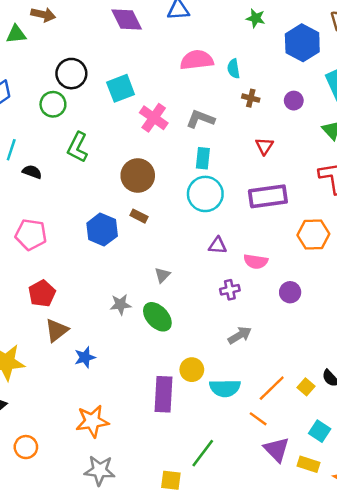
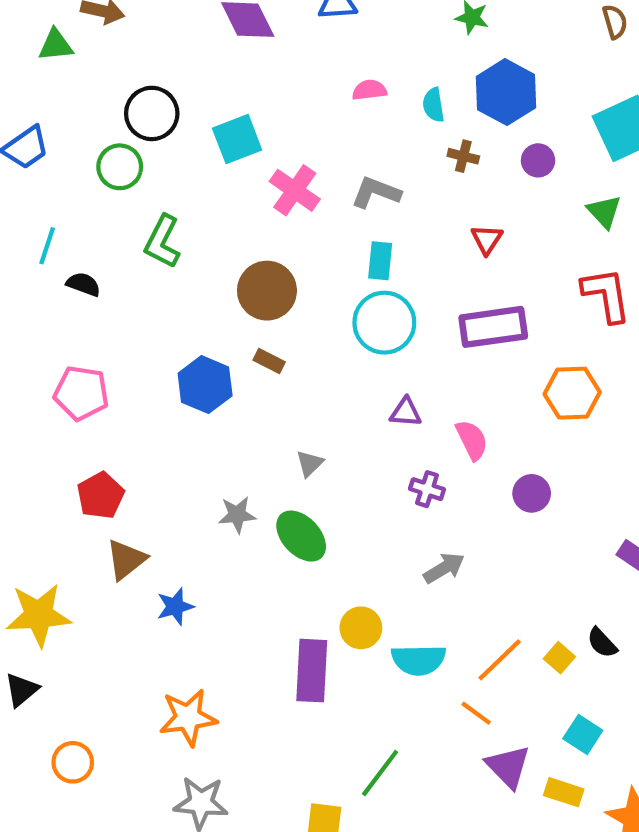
blue hexagon: (302, 43) -> (506, 92), moved
pink semicircle: (197, 60) -> (369, 90), size x0.6
pink semicircle: (256, 262) -> (472, 440), turned -125
purple cross: (230, 290) -> (427, 489), turned 30

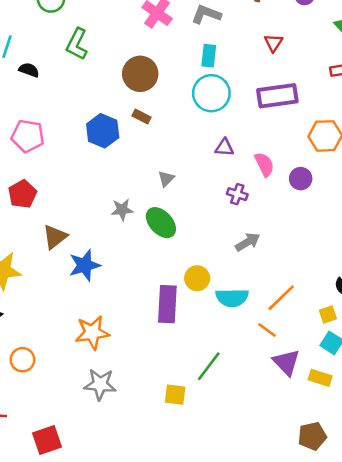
purple circle: (532, 493) -> (301, 179), moved
red pentagon: (100, 496) -> (22, 194), moved
blue star: (175, 606) -> (85, 265), size x1.4
yellow square: (559, 658) -> (328, 314), moved, turned 30

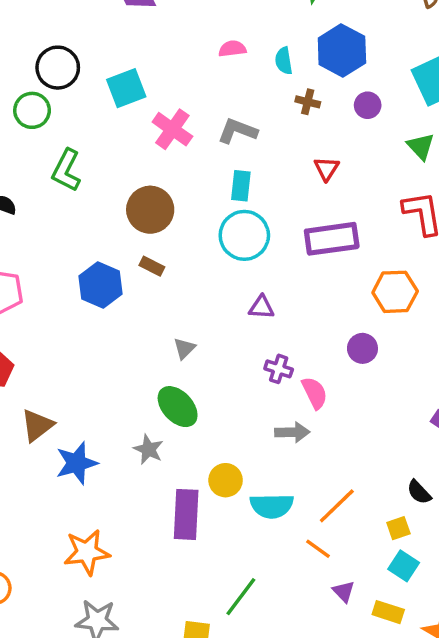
pink semicircle: (264, 164) -> (315, 393), moved
gray star: (122, 210) -> (148, 449), moved, turned 30
gray arrow: (248, 242) -> (292, 432), turned 30
purple triangle: (286, 362) -> (344, 591), size x0.6

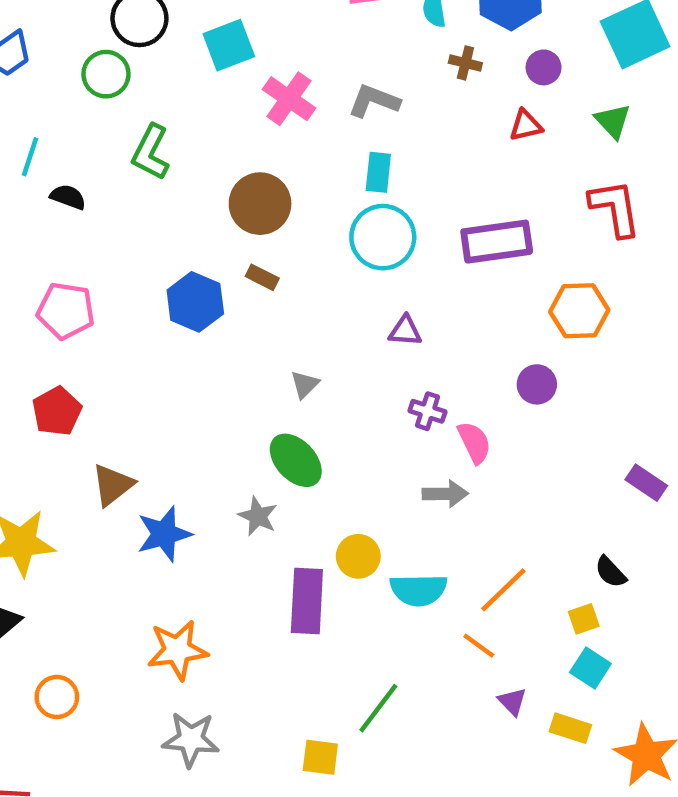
red triangle: (327, 169) -> (526, 125), moved, turned 44

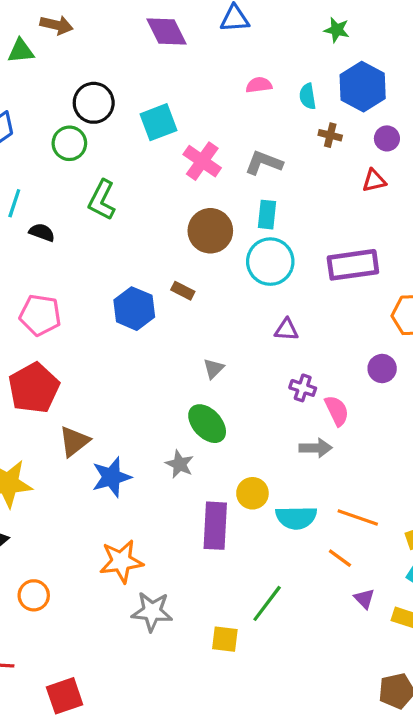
brown circle: (260, 204) -> (210, 231), moved
red pentagon: (57, 411) -> (34, 388), size x1.4
orange line: (503, 590) -> (358, 518), turned 63
gray star: (191, 739) -> (152, 612), moved

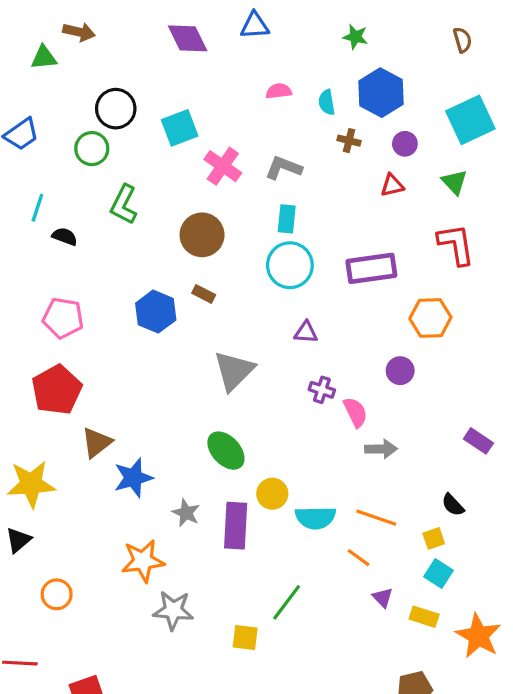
brown circle: (210, 231) -> (202, 235), moved
gray triangle: (214, 369) -> (234, 371), size x2.0
green ellipse: (207, 424) -> (226, 451), moved
gray arrow: (316, 448) -> (381, 449), moved
gray star: (180, 464) -> (186, 513), moved

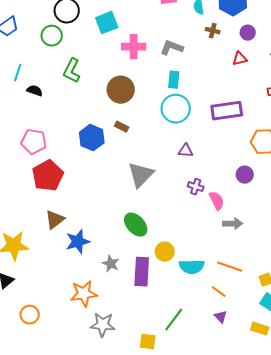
pink cross: (223, 166) -> (134, 47), turned -35
red pentagon: (57, 390) -> (48, 176), moved
purple triangle: (383, 598) -> (221, 317), moved

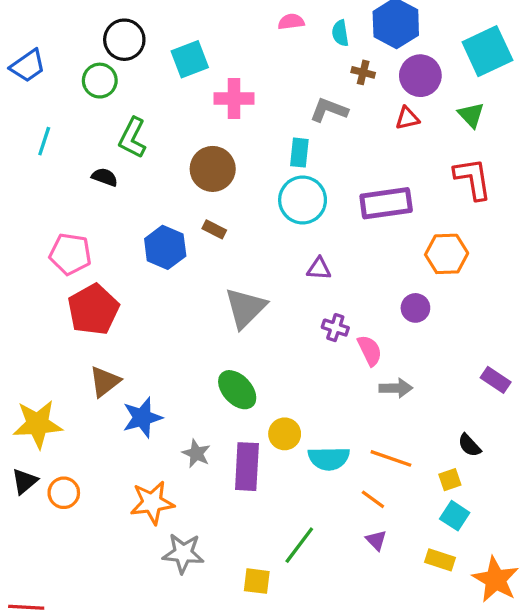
purple circle: (248, 33) -> (420, 76), size x1.6
gray L-shape: (172, 48) -> (329, 110), moved
black semicircle: (35, 91) -> (105, 177), moved
orange circle: (30, 315) -> (64, 493), moved

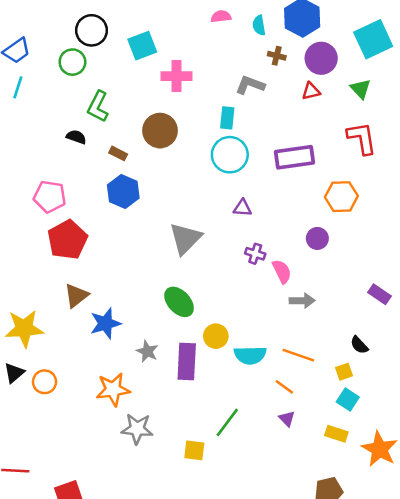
cyan line: (44, 141) -> (18, 87), moved
brown rectangle: (214, 229) -> (118, 153), moved

